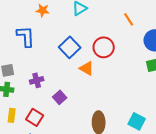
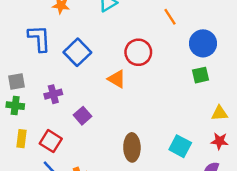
blue square: (70, 47) -> (77, 52), moved

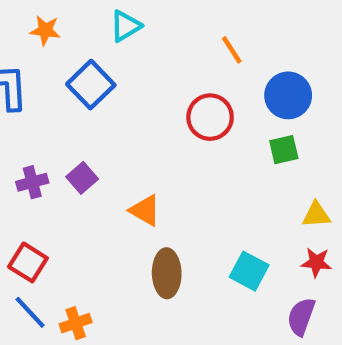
blue square: (77, 52) -> (91, 85), moved
red circle: (138, 52) -> (210, 117), moved
orange triangle: (117, 79) -> (145, 210), moved
purple square: (82, 116) -> (82, 178), moved

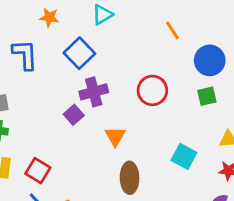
red circle: (210, 117) -> (152, 90), moved
purple cross: (32, 182) -> (94, 92), moved, size x1.4
orange triangle: (145, 210) -> (115, 136), turned 30
cyan square: (249, 271) -> (184, 156), moved

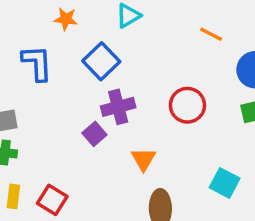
orange line: (172, 30) -> (211, 34), turned -30

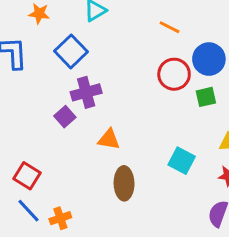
red circle: (187, 105) -> (174, 74), moved
orange triangle: (143, 159) -> (109, 139), turned -50

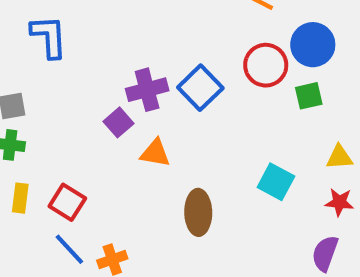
blue square: (71, 51) -> (200, 88), moved
orange triangle: (109, 139) -> (155, 153), moved

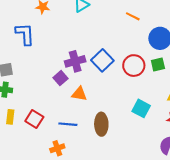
red circle: (266, 65) -> (134, 66), moved
blue line: (69, 249) -> (68, 124), moved, turned -42

